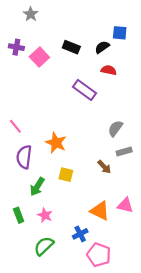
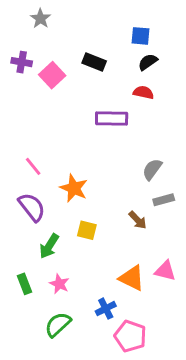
blue square: (120, 33) -> (141, 36), moved
black semicircle: (102, 47) -> (148, 62), moved
purple rectangle: (85, 90) -> (112, 119), turned -35
pink line: (15, 126) -> (33, 166), moved
purple semicircle: (24, 157) -> (32, 207), turned 135

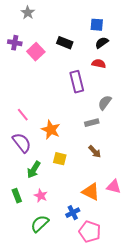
purple rectangle: (112, 119) -> (77, 82), turned 75
gray semicircle: (152, 169) -> (105, 103), moved
gray rectangle: (164, 200) -> (92, 123), moved

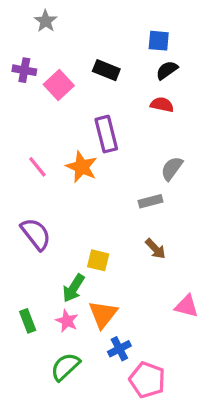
purple rectangle: (77, 82) -> (106, 134), moved
pink line: (23, 115) -> (37, 167), moved
orange star: (51, 130) -> (82, 167), moved
green arrow: (34, 170) -> (73, 288), moved
orange triangle: (91, 192) -> (103, 314), moved, turned 42

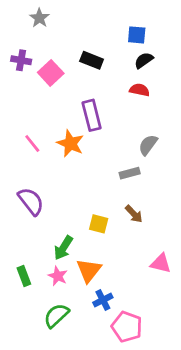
yellow square: (98, 260) -> (99, 224), moved

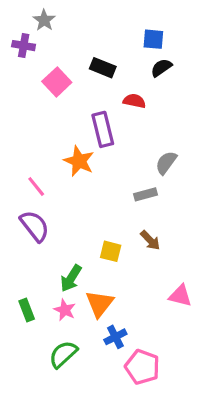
purple cross: (21, 60) -> (24, 46), moved
red semicircle: (140, 90) -> (134, 101), moved
pink line: (32, 143) -> (36, 186), moved

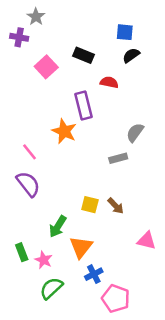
brown arrow: (150, 240) -> (116, 206), moved
pink star: (65, 310) -> (44, 260), moved

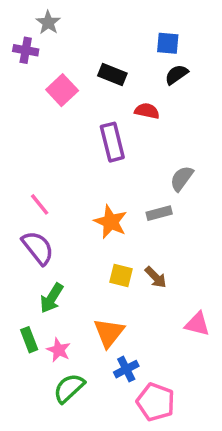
orange star: (64, 131) -> (111, 222), moved
green arrow: (58, 226) -> (52, 298), moved

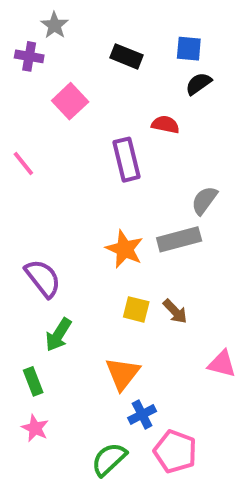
black rectangle: (112, 75) -> (126, 56), moved
pink line: (40, 204) -> (23, 163), moved
gray rectangle: (159, 213) -> (179, 239), size x1.5
pink star: (59, 350) -> (35, 428), moved
green semicircle: (69, 388) -> (109, 459), moved

